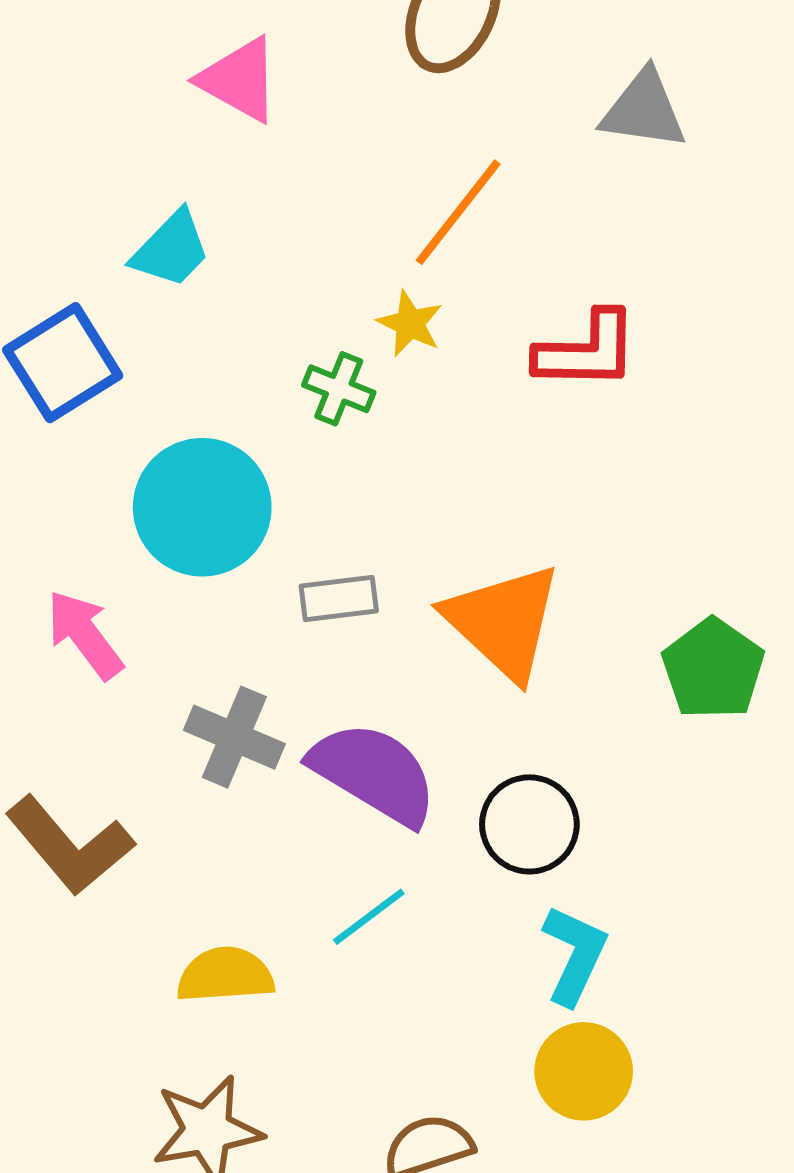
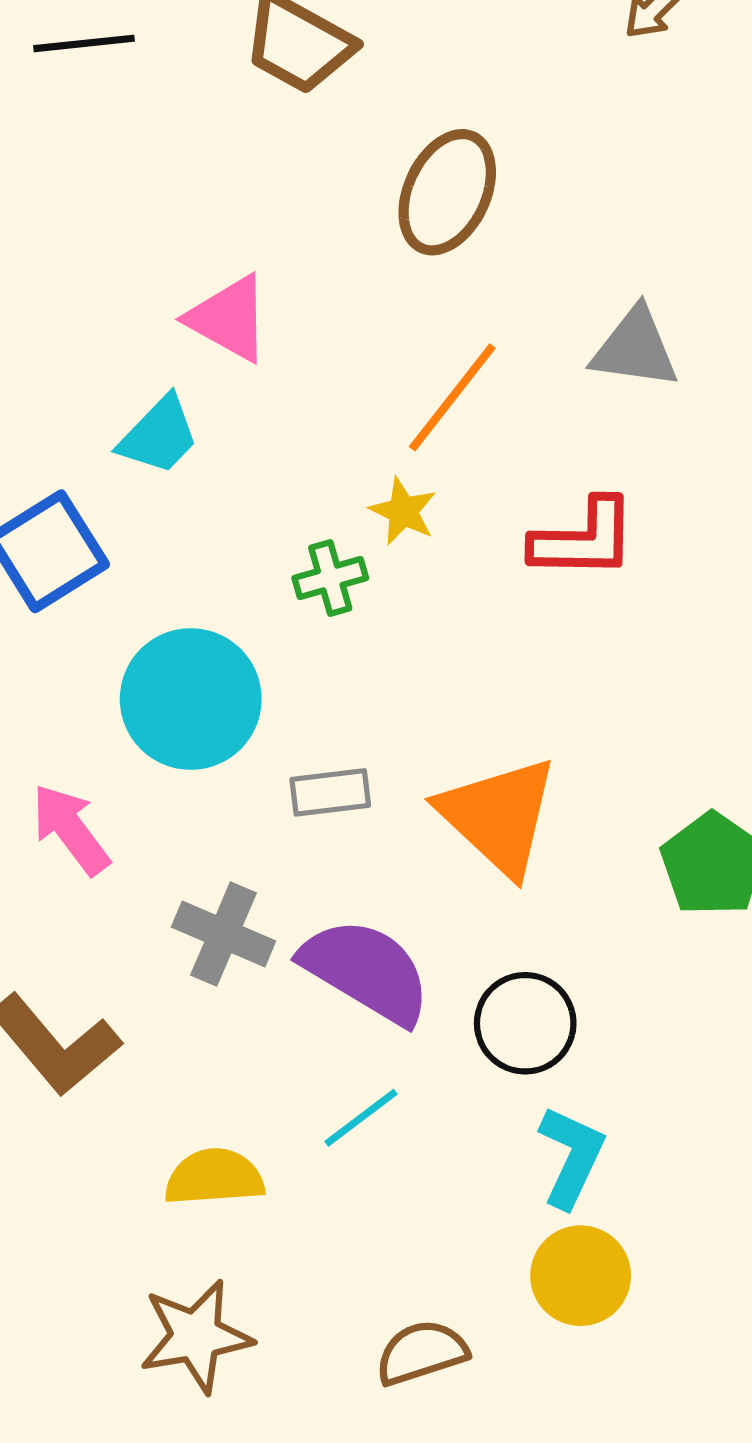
pink triangle: (239, 80) -> (229, 318), moved
gray triangle: (644, 110) -> (635, 348), moved
green cross: (339, 389) -> (330, 578), turned -38

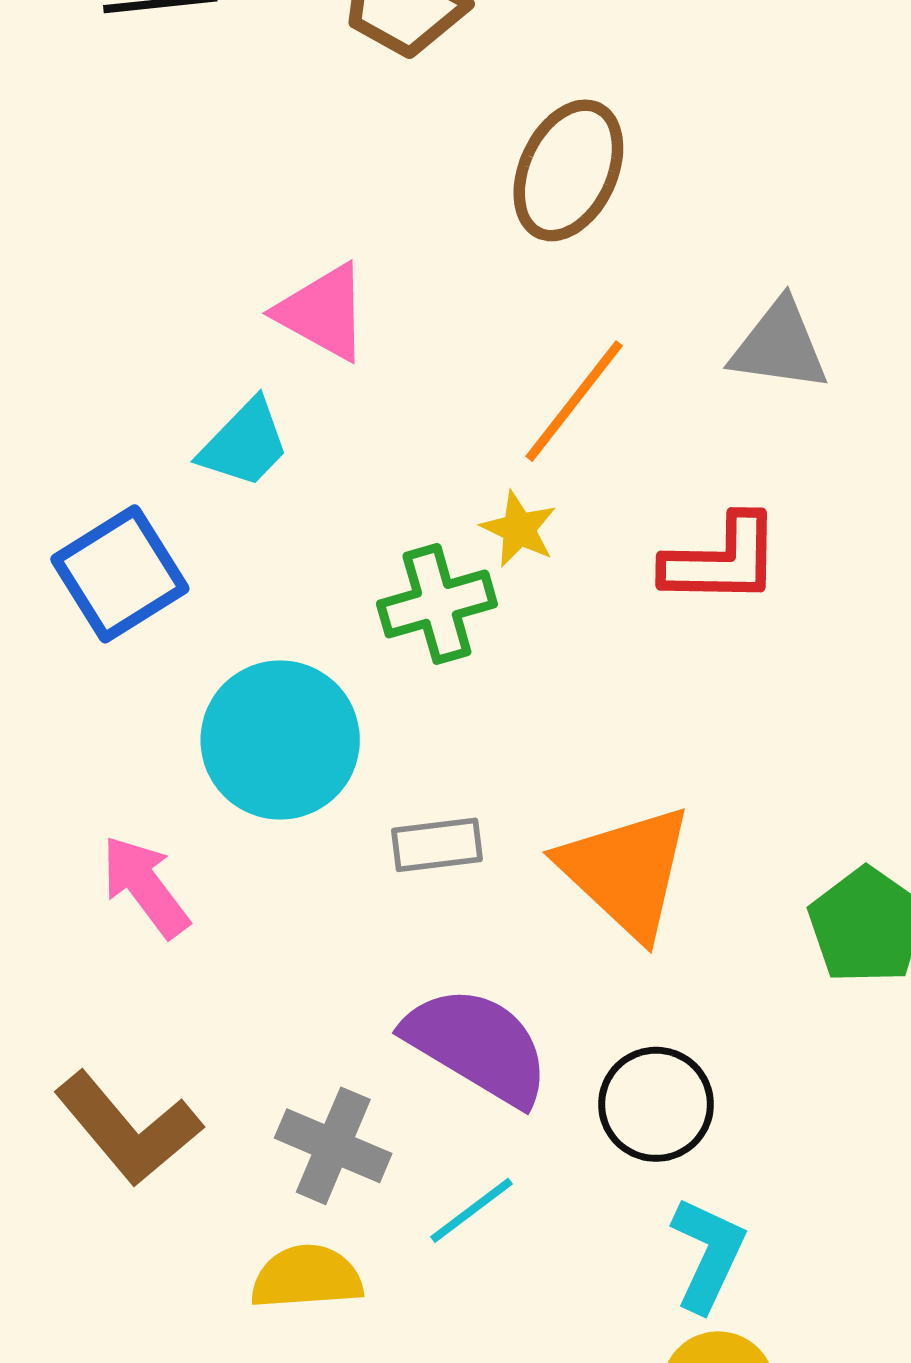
green cross: (330, 578) -> (437, 604), size x1.4
gray cross: (224, 934) -> (333, 1146), moved

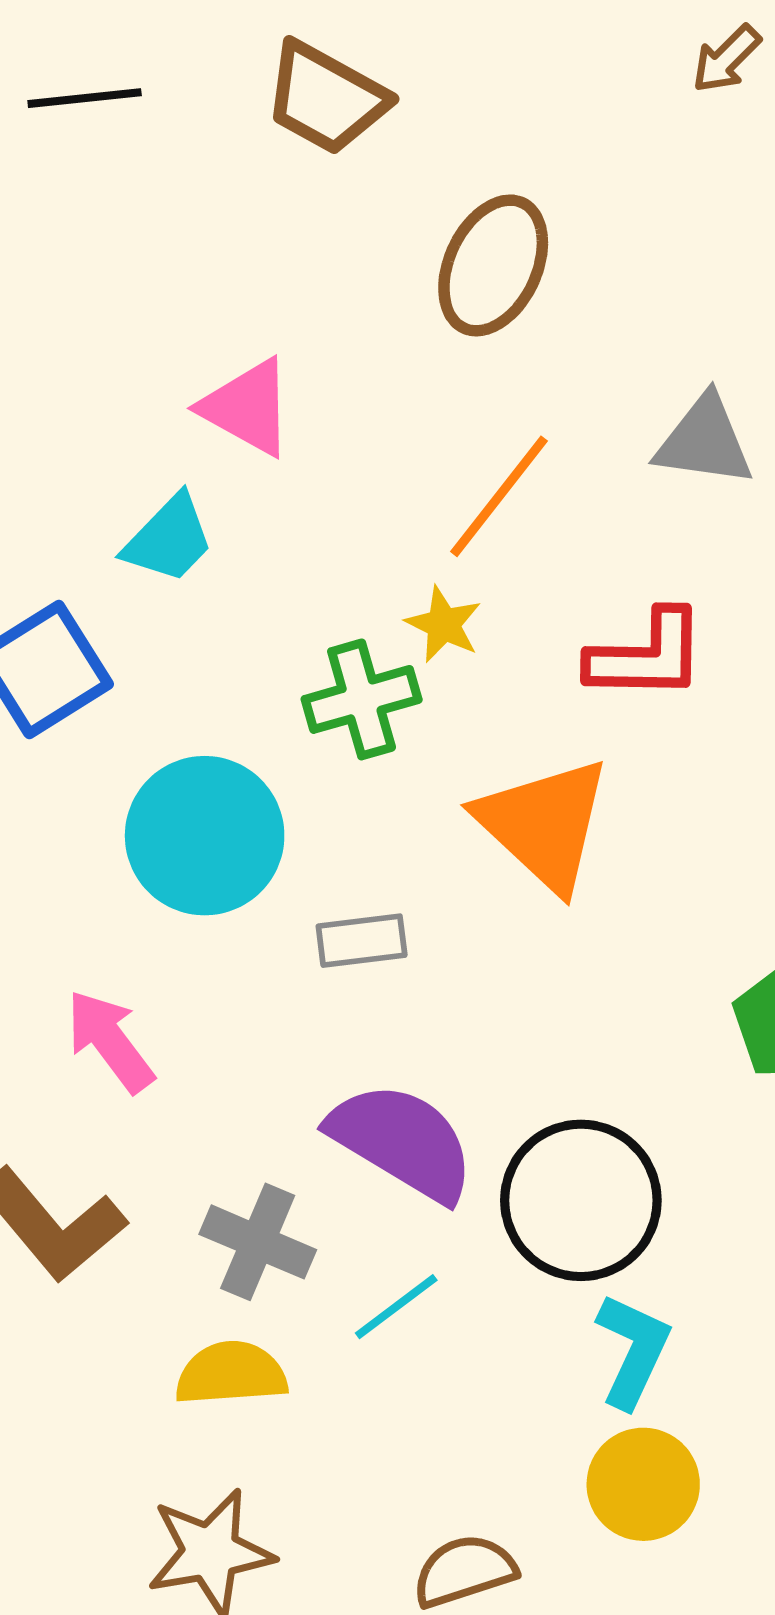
orange triangle: (626, 871) -> (544, 824), moved
pink arrow: (145, 886) -> (110, 1041), moved
black circle: (656, 1104) -> (581, 1200), size x1.4

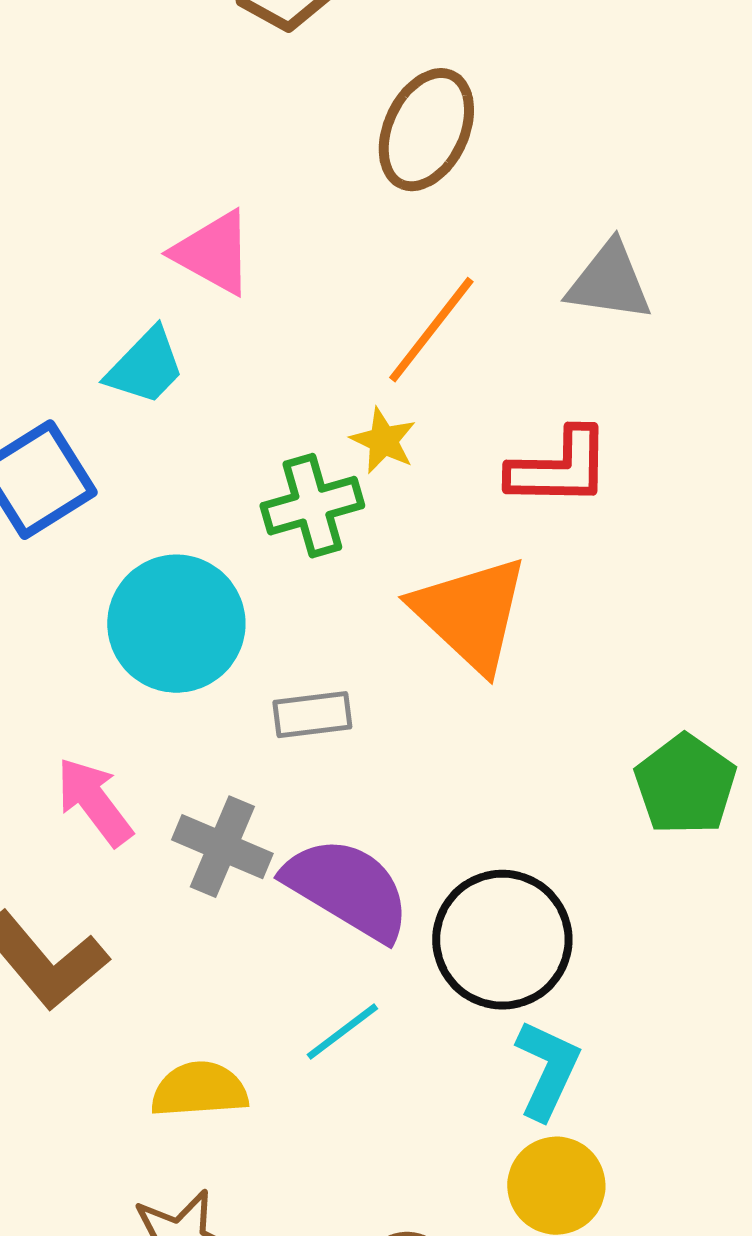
gray cross: (258, 1242) -> (222, 847), moved

